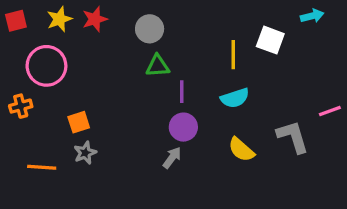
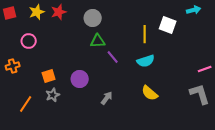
pink circle: (46, 66) -> (29, 41), size x0.6
purple line: (182, 92) -> (113, 57), turned -40
purple circle: (183, 127) -> (80, 79), moved
gray L-shape: (293, 137) -> (200, 94), moved
orange line: (42, 167) -> (26, 104), turned -60

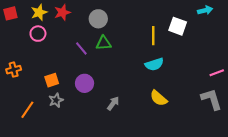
pink circle: (29, 41) -> (38, 34), moved
purple line: (113, 57) -> (81, 48), moved

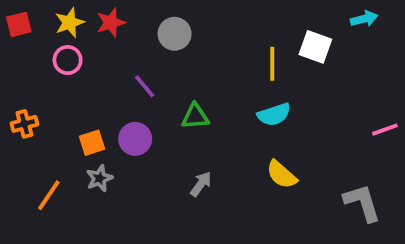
green triangle: (104, 43) -> (195, 116), moved
purple circle: (85, 83) -> (135, 139), moved
gray L-shape: (211, 99) -> (362, 203), moved

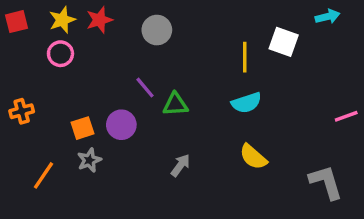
purple line: (145, 86) -> (145, 88), moved

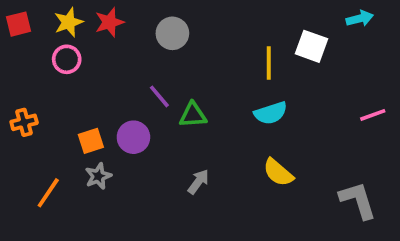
pink line: (346, 116) -> (373, 115), moved

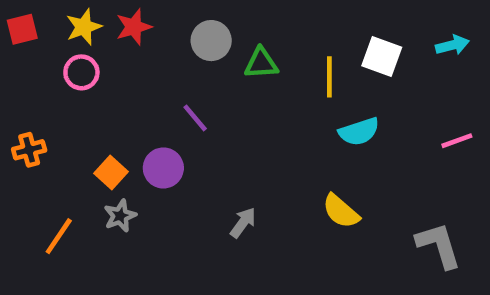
cyan arrow: (360, 18) -> (452, 45), moved
cyan semicircle: (271, 113) -> (359, 132), moved
green triangle: (193, 115) -> (261, 63), moved
orange square: (91, 141) -> (111, 173), turned -30

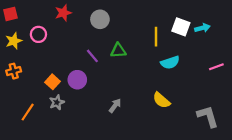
yellow star: (84, 27) -> (14, 41), moved
cyan arrow: (452, 45) -> (202, 28), moved
green triangle: (261, 63) -> (118, 51), moved

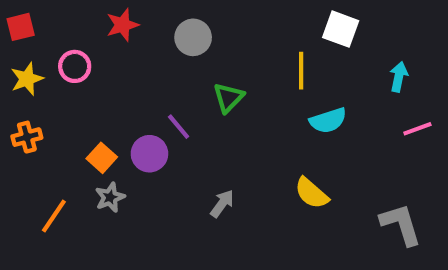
white square: (181, 27) -> (341, 29), moved
cyan arrow: (202, 28) -> (399, 77), moved, turned -64
green triangle: (118, 51) -> (228, 98), turned -42
purple line: (92, 56) -> (179, 127), moved

